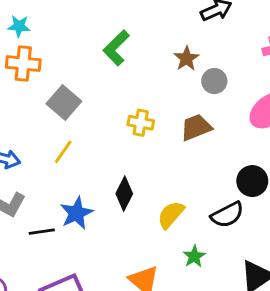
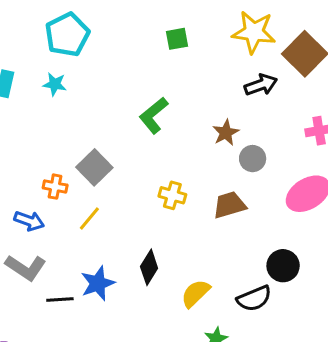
orange cross: (23, 64) -> (55, 187), moved, size x0.7

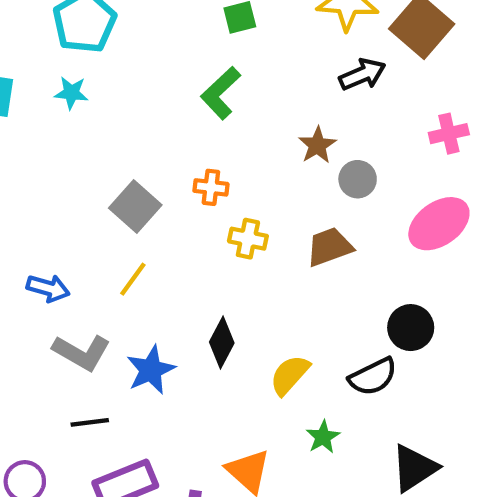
green L-shape: (154, 115) -> (221, 93), moved
orange cross: (55, 187) -> (211, 187), moved
gray L-shape: (26, 268) -> (82, 352), moved
black line: (60, 299) -> (90, 422), moved

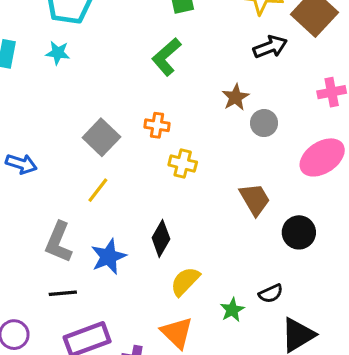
brown trapezoid: (329, 247) -> (255, 199), moved, turned 78
blue arrow: (48, 288) -> (21, 164), moved
gray L-shape: (82, 352) -> (59, 242), turned 81
yellow semicircle: (290, 375) -> (185, 281), moved
black semicircle: (373, 377) -> (271, 294), moved, size x0.7

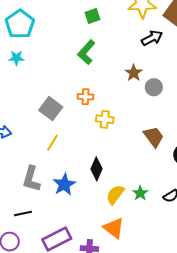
black line: (63, 293) -> (23, 213), moved
green star: (232, 310) -> (140, 193), moved

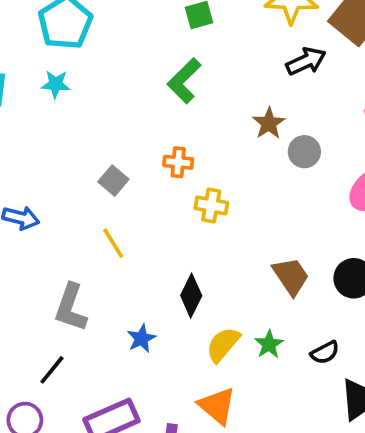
gray square: (51, 109) -> (113, 181), size x0.7
brown trapezoid: (154, 137) -> (291, 276), moved
yellow line: (52, 143) -> (113, 243), turned -66
blue star: (64, 184) -> (141, 338), moved, size x0.7
black line: (23, 213) -> (52, 370), turned -42

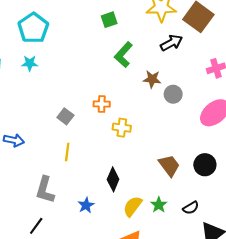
green L-shape: (184, 81) -> (123, 55), moved
brown star: (269, 123) -> (152, 79), turned -30
yellow line: (113, 243) -> (67, 152), turned 42

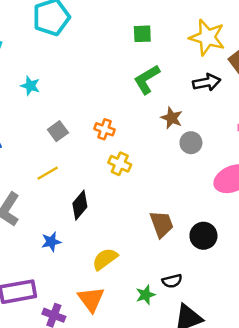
cyan star: (30, 63) -> (30, 86), moved
yellow line: (67, 152) -> (48, 173), turned 36
black diamond: (113, 179) -> (80, 205), moved
green star: (159, 205) -> (146, 295), moved

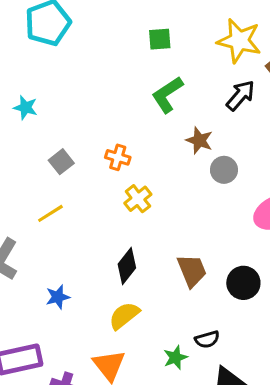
black arrow: (207, 82) -> (241, 95), turned -36
yellow cross: (120, 164) -> (138, 199), turned 30
black diamond: (80, 205) -> (127, 266), moved

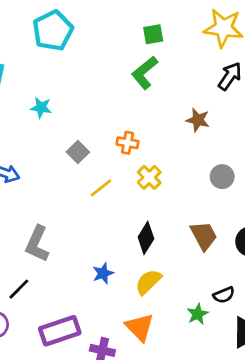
green L-shape: (167, 95) -> (145, 73), moved
gray circle: (224, 170) -> (222, 177), moved
yellow line: (50, 213) -> (101, 188), moved
blue star: (58, 297) -> (103, 273), moved

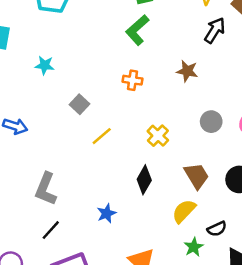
orange cross: (127, 143) -> (133, 80), moved
yellow cross: (149, 177) -> (158, 136), moved
yellow semicircle: (148, 282) -> (184, 211), moved
black line: (19, 289) -> (51, 230), moved

